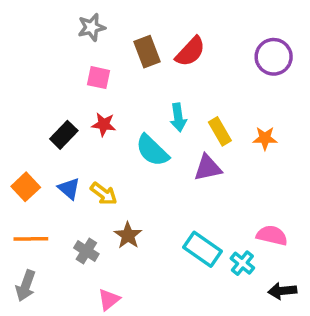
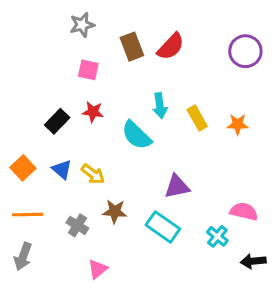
purple triangle: (208, 168) -> (177, 187), moved
brown star: (128, 235) -> (115, 211), turned -30
cyan rectangle: (203, 249) -> (163, 227), moved

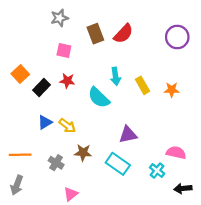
orange square: (23, 168) -> (20, 74), moved
blue triangle: (62, 169) -> (45, 122), turned 48

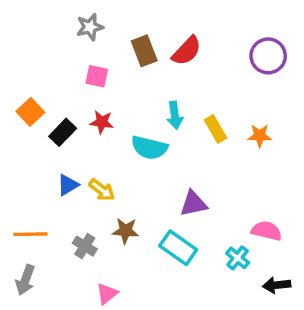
cyan semicircle: (99, 98) -> (149, 148), turned -30

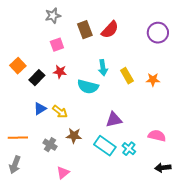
pink square: (97, 76) -> (57, 45), turned -32
cyan cross: (238, 258) -> (129, 149), moved

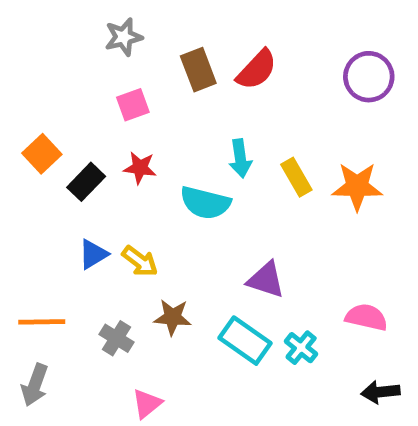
orange star: (153, 80) -> (357, 186), size x1.5
purple triangle: (114, 120) -> (266, 280), turned 30

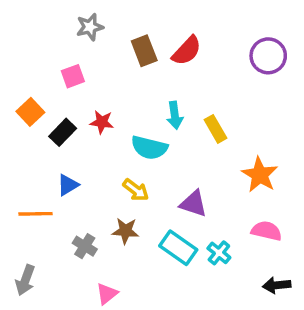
pink square: (133, 105) -> (73, 76), moved
orange star: (357, 186) -> (260, 175), moved, turned 30
yellow arrow: (140, 261) -> (136, 190), moved
orange line: (42, 322) -> (35, 214), moved

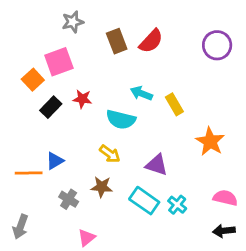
pink square: (73, 76) -> (59, 62), size x1.5
orange square: (30, 112) -> (33, 80), moved
cyan arrow: (175, 115) -> (141, 93), turned 120
blue triangle: (68, 185) -> (55, 161), moved
pink semicircle: (267, 231) -> (225, 198), moved

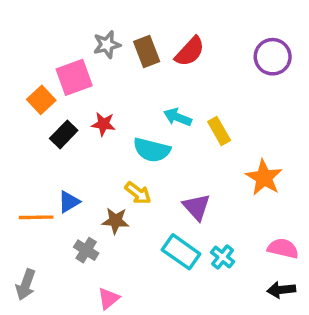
gray star: (73, 22) -> (107, 45), moved
purple triangle: (157, 165) -> (197, 207), turned 30
brown star: (102, 187) -> (115, 221), moved

